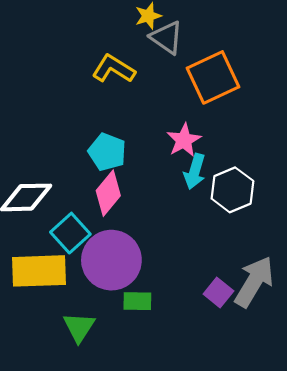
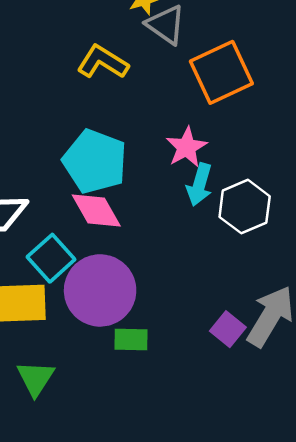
cyan pentagon: (107, 152) -> (95, 161), size x1.4
pink diamond: (108, 193) -> (96, 210), turned -69
green triangle: (79, 327) -> (36, 378), moved

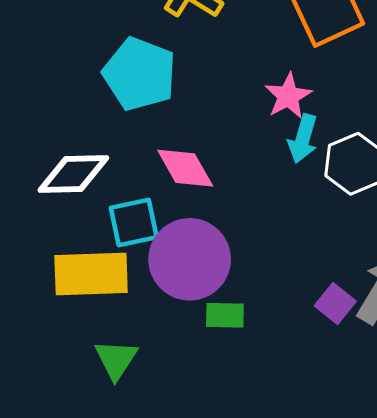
cyan pentagon: (95, 161) -> (140, 74), moved
cyan square: (51, 258) -> (134, 223), turned 30

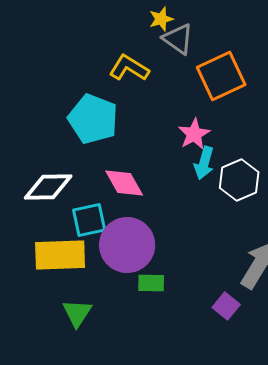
purple square: (335, 303) -> (226, 306), moved

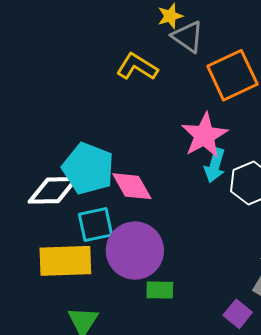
cyan pentagon: (93, 119) -> (88, 169), moved
pink star: (194, 134) -> (204, 135), size x1.4

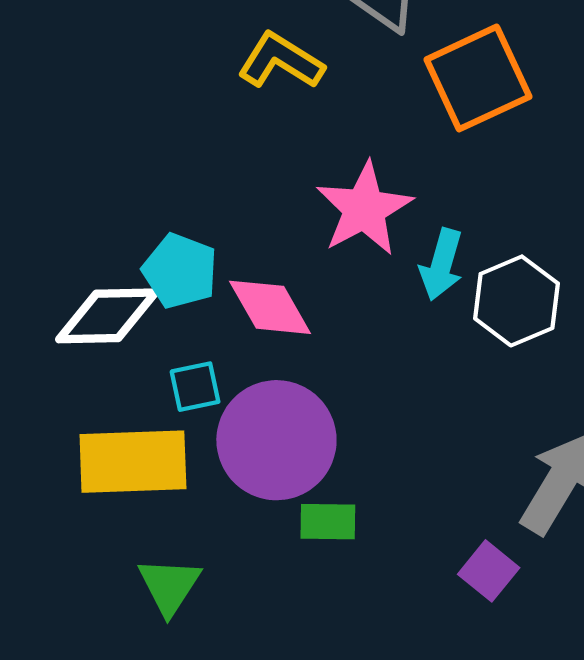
pink star: (204, 135) -> (364, 209), moved
cyan pentagon: (88, 169) -> (180, 271), size x0.7
cyan square: (95, 225) -> (195, 387), size x0.7

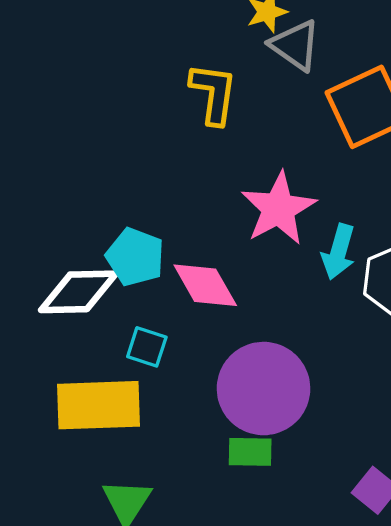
yellow L-shape: (281, 61) -> (214, 94), turned 66
cyan square: (195, 387) -> (147, 347), turned 30
purple circle: (276, 440) -> (264, 389), moved

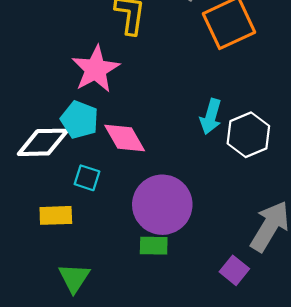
pink star: (279, 209) -> (96, 69), moved
yellow rectangle: (98, 405) -> (56, 215), size x0.6

